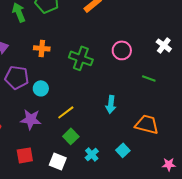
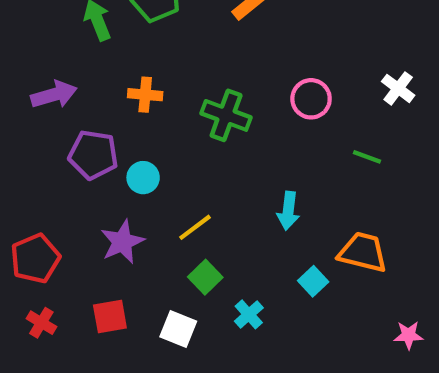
purple star: (31, 119) -> (122, 242), turned -30
cyan square: (123, 150) -> (313, 281), moved

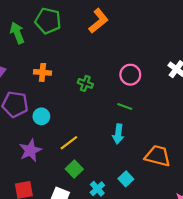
green cross: (226, 115) -> (85, 83), size x0.6
green line: (367, 157) -> (125, 106), moved
cyan square: (313, 281) -> (126, 179), moved

